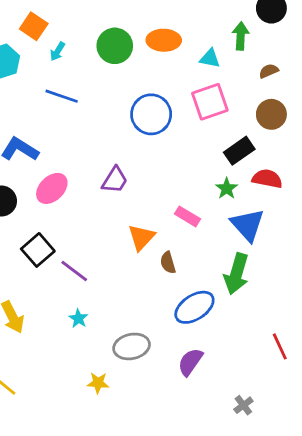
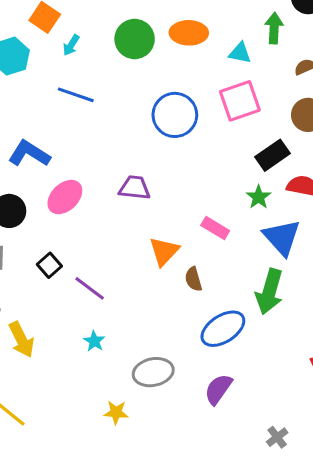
purple trapezoid: (115, 180) -> (135, 188), turned -116
black square: (38, 250) -> (49, 265), size x0.7

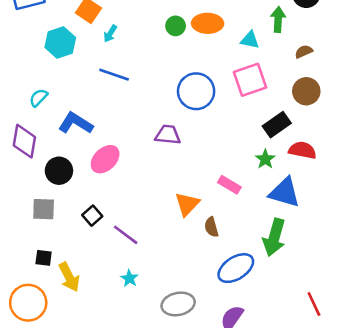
green circle: (135, 39) -> (176, 26), moved, size x0.6
purple trapezoid: (135, 188) -> (168, 135), moved
blue triangle: (282, 237) -> (284, 192), turned -32

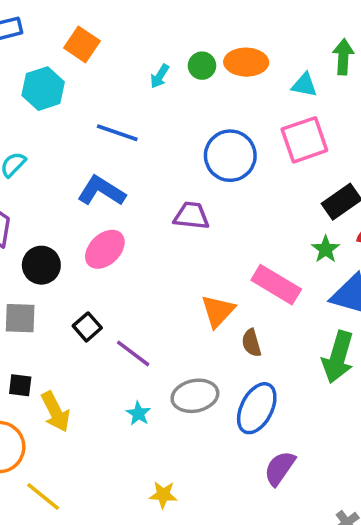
cyan arrow: (110, 34) -> (160, 76), moved
blue L-shape: (76, 123) -> (101, 191), moved
pink rectangle: (229, 185) -> (276, 285), size x1.5
blue ellipse: (236, 268) -> (257, 408), moved, turned -30
gray ellipse: (178, 304) -> (195, 396), moved

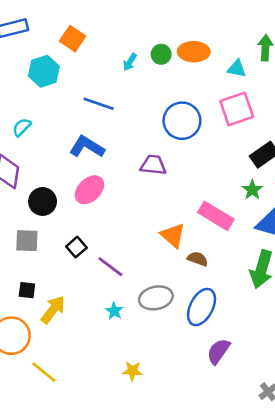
orange triangle: (218, 311) -> (173, 235), turned -32
brown semicircle: (251, 343) -> (198, 259), turned 126
yellow arrow: (55, 412) -> (53, 310), turned -116

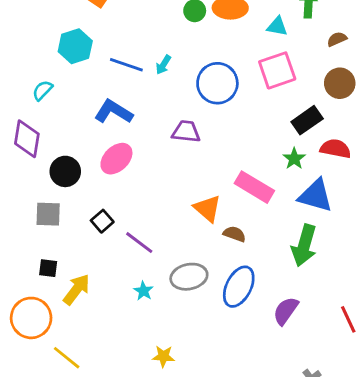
cyan arrow: (130, 62) -> (163, 65), moved
cyan hexagon: (44, 71) -> (75, 46), moved
purple semicircle: (218, 351) -> (286, 311), moved

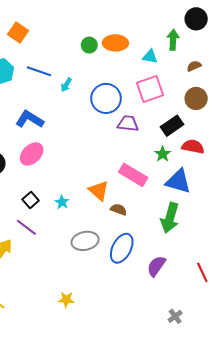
blue line: (126, 65) -> (39, 71), moved
purple trapezoid: (186, 132) -> (128, 124), moved
black square: (102, 221) -> (31, 200), moved
purple line: (139, 243) -> (26, 227), moved
cyan star: (143, 291) -> (62, 202), moved

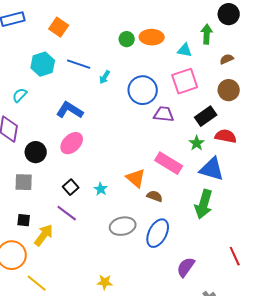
purple semicircle: (156, 266) -> (186, 267), moved

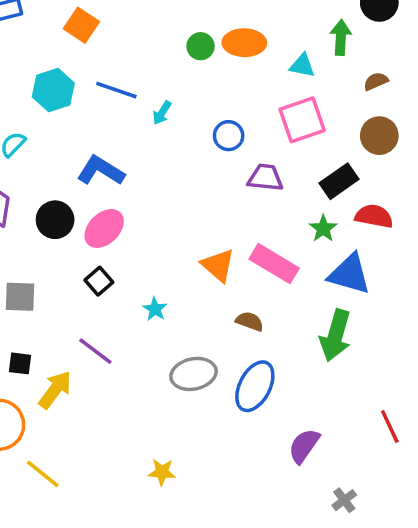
blue circle: (143, 90) -> (229, 136), size x0.6
black circle: (36, 152) -> (55, 220), moved
orange triangle: (136, 178) -> (218, 265), moved
black square: (71, 187) -> (99, 281), moved

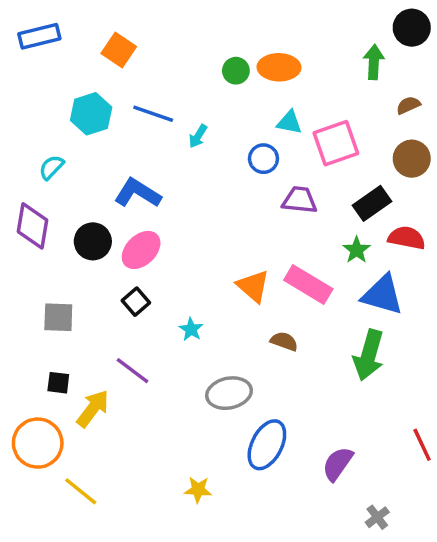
cyan triangle: (302, 65) -> (289, 122), moved
blue ellipse: (255, 386) -> (267, 445), moved

